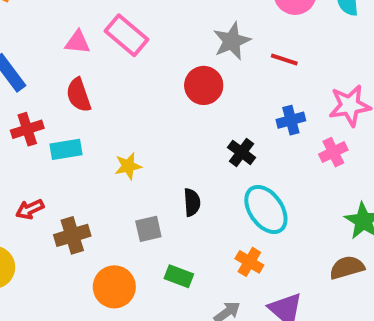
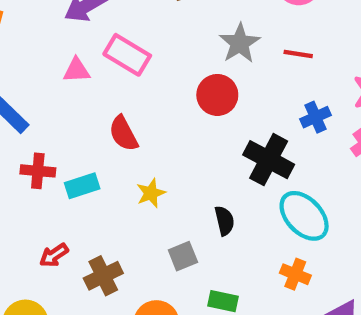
red semicircle: (79, 95) -> (123, 134), moved
red cross: (27, 129) -> (38, 171), turned 32
black cross: (242, 152) -> (269, 160), size x1.6

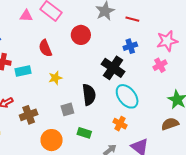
red circle: (217, 95) -> (81, 35), moved
blue cross: (316, 117) -> (130, 46), moved
black semicircle: (224, 221) -> (89, 95), size x1.5

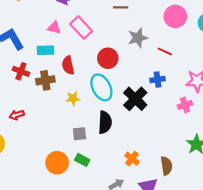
cyan rectangle: (23, 71) -> (45, 50), moved
cyan ellipse: (127, 96) -> (101, 87), moved
brown cross: (29, 115) -> (45, 80), moved
brown semicircle: (170, 124) -> (166, 166), moved, turned 90
green rectangle: (84, 133) -> (82, 160), moved

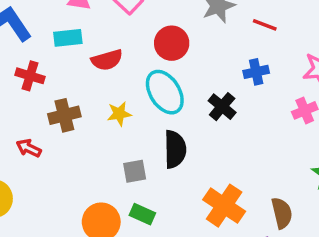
red semicircle: (68, 65) -> (107, 60), turned -90
brown cross: (45, 80) -> (64, 115), moved
black cross: (135, 99) -> (222, 107), size x0.7
red arrow: (17, 115) -> (29, 148), turned 48
orange cross: (132, 159) -> (224, 206), size x1.6

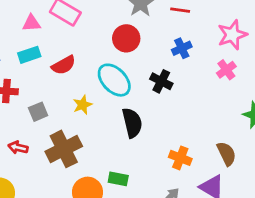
red circle: (172, 43) -> (126, 38), moved
brown cross: (64, 115) -> (64, 149), moved, size x1.4
gray square: (135, 171) -> (38, 112), moved
orange cross: (224, 206) -> (180, 158), size x0.7

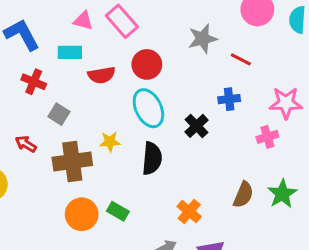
red circle: (126, 38) -> (147, 64), moved
yellow star: (83, 105) -> (110, 142), moved
gray square: (38, 112) -> (59, 114), turned 36
brown semicircle: (227, 154) -> (243, 195), moved, turned 30

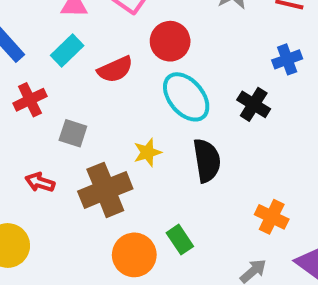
cyan rectangle: (70, 52) -> (67, 50), turned -30
red cross: (34, 82) -> (30, 100), turned -35
green rectangle: (118, 211) -> (180, 240), turned 40

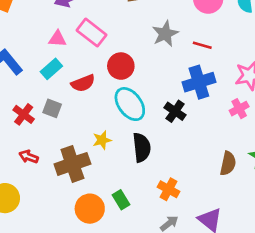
blue cross: (287, 59) -> (199, 82), size x1.6
red cross: (30, 100) -> (24, 114), moved, turned -30
gray square: (73, 133) -> (52, 108), moved
orange cross: (272, 217) -> (168, 189), moved

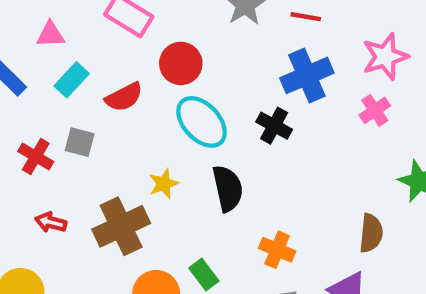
pink triangle: (58, 39) -> (50, 35), moved
brown semicircle: (228, 163) -> (371, 233), moved

